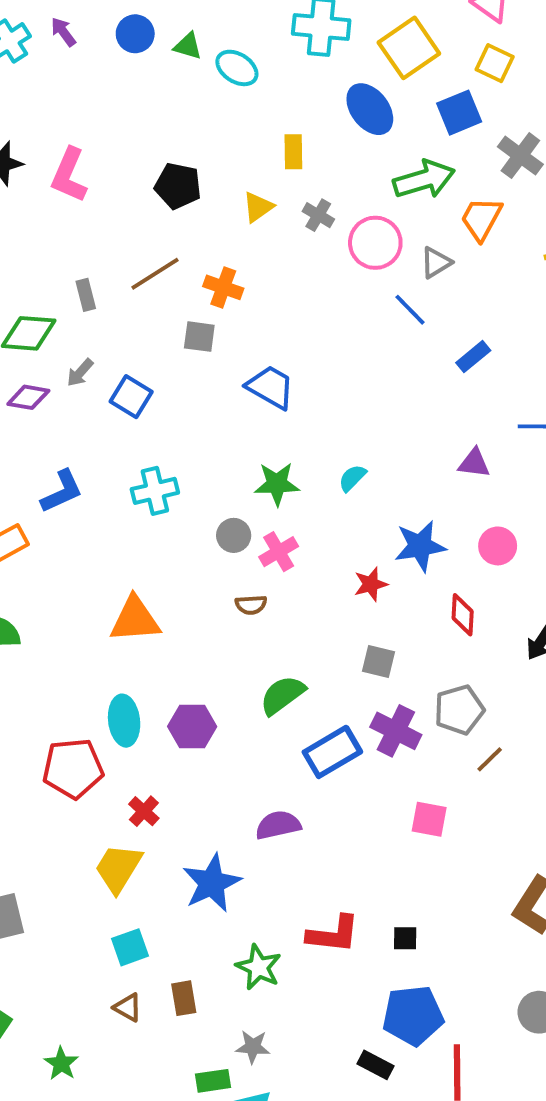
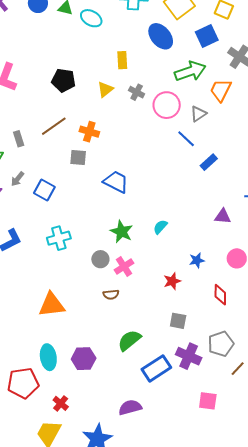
blue rectangle: (473, 357) -> (209, 162), moved
green star: (277, 484) -> (122, 232), turned 30
blue star: (420, 546) -> (197, 260), size x0.6

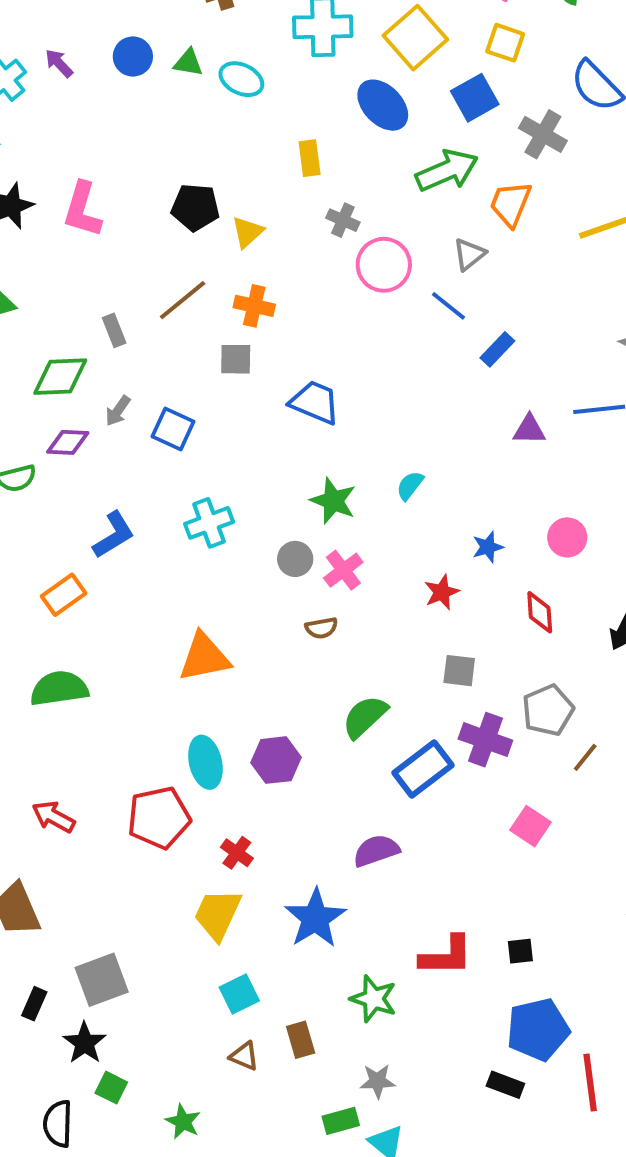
yellow triangle: (105, 89) -> (248, 232), moved
pink circle: (167, 105) -> (384, 265), moved
purple triangle: (223, 216) -> (529, 430), moved
pink square: (208, 401) -> (530, 826), turned 30

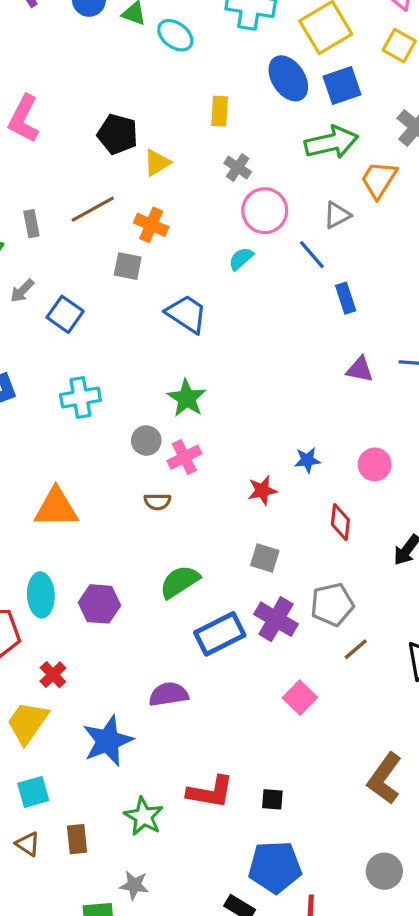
blue square: (475, 98) -> (342, 85), moved
blue rectangle: (497, 349) -> (346, 298), turned -72
cyan semicircle: (410, 486) -> (241, 259), moved

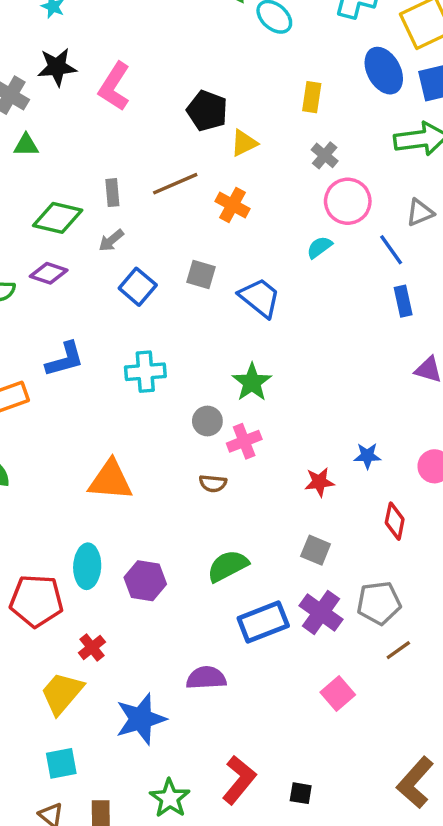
gray square: (128, 266) -> (201, 274), moved
gray arrow: (22, 291) -> (111, 240), moved
blue rectangle: (346, 298) -> (403, 301), moved
red L-shape: (210, 792) -> (239, 780), turned -66

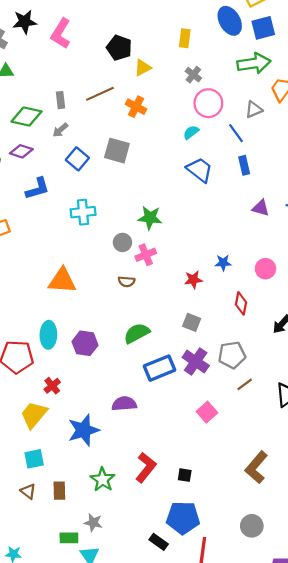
gray square: (201, 274) -> (117, 151), size x1.4
blue trapezoid: (260, 298) -> (200, 170), moved
blue L-shape: (65, 359) -> (37, 189), moved
green star: (252, 382) -> (150, 218), turned -30

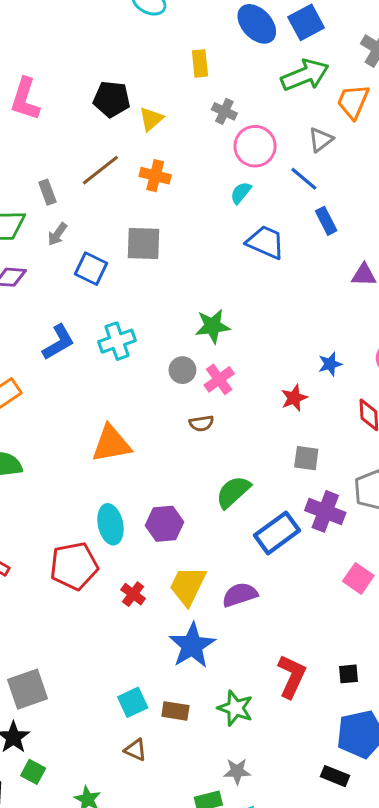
blue L-shape: (37, 189) -> (58, 342), moved
yellow trapezoid: (34, 415) -> (188, 586), moved
brown rectangle: (59, 491) -> (175, 711), moved, turned -66

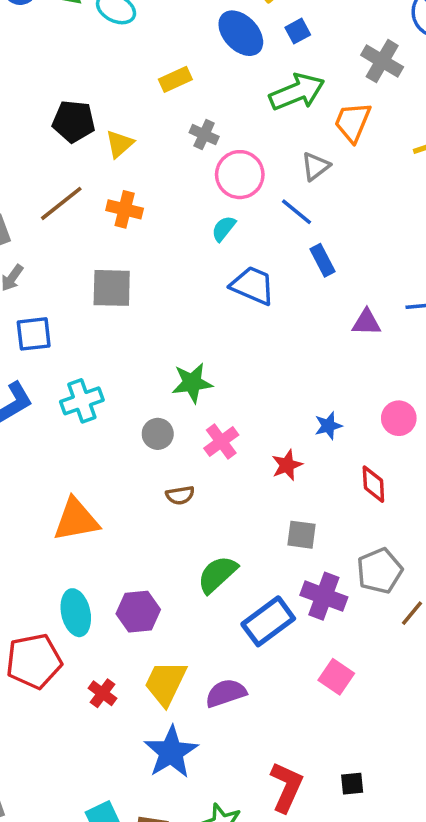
blue square: (306, 22) -> (298, 31), size x0.6
yellow rectangle: (200, 63) -> (175, 79), turned 72
blue square: (91, 269) -> (34, 334), moved, turned -32
pink cross: (219, 379) -> (221, 442), moved
pink square: (358, 578) -> (336, 677), moved

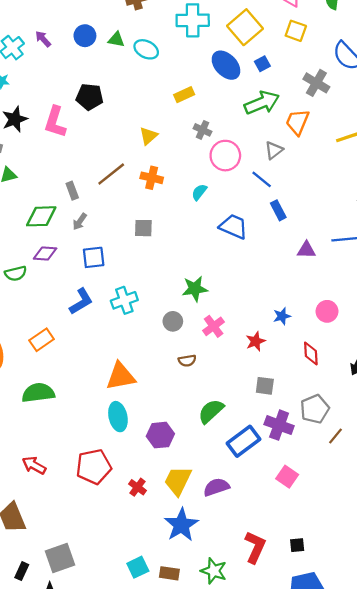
black pentagon: (74, 121) -> (90, 97), moved
cyan semicircle: (224, 229) -> (199, 192), moved
gray square: (112, 288) -> (143, 228), size x0.7
cyan ellipse: (76, 613) -> (118, 417), moved

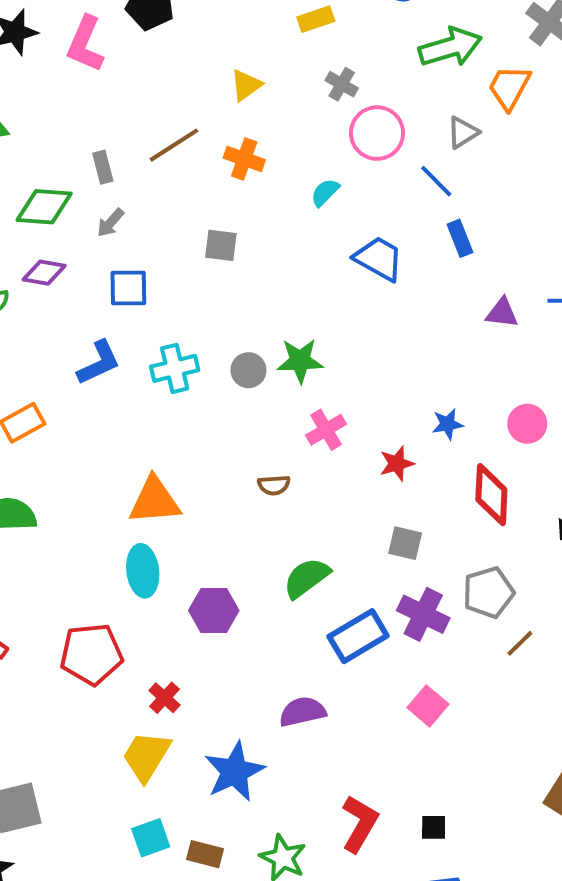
gray circle: (173, 321) -> (248, 370), moved
red diamond: (311, 353) -> (491, 495), size x1.4
yellow trapezoid: (178, 481) -> (146, 756), moved

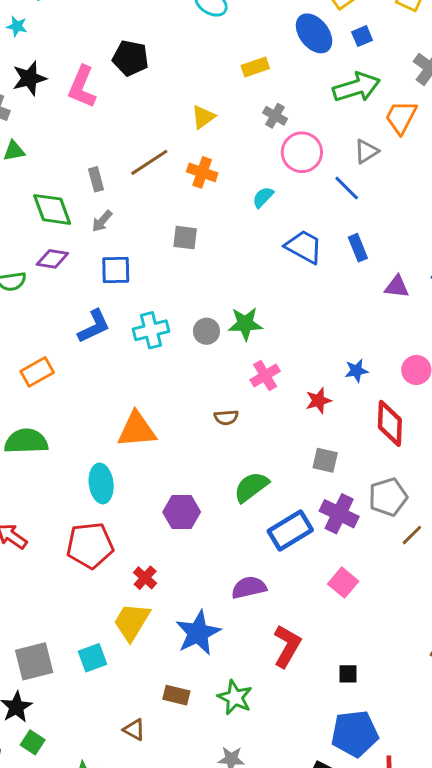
green diamond: (44, 207) -> (52, 209), turned 66
blue rectangle: (460, 238) -> (358, 248), moved
cyan ellipse: (143, 571) -> (101, 483), moved
red L-shape: (360, 824) -> (287, 646), moved
cyan square: (151, 838) -> (93, 658), moved

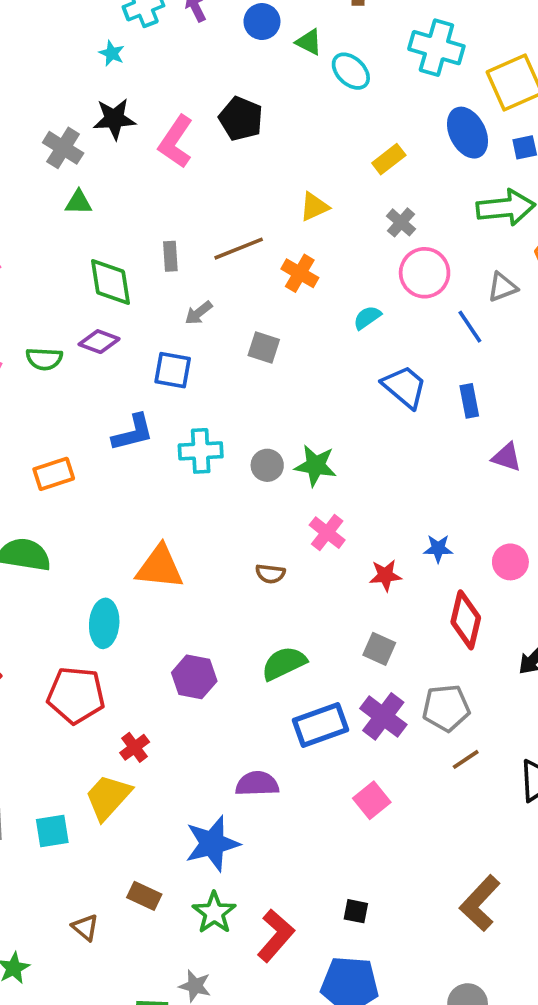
yellow rectangle: (255, 67) -> (389, 159), turned -30
gray arrow: (102, 221) -> (199, 313), moved
pink cross: (265, 376) -> (327, 533), turned -32
blue star: (198, 633) -> (212, 844), moved
red L-shape: (287, 646) -> (276, 936), moved

